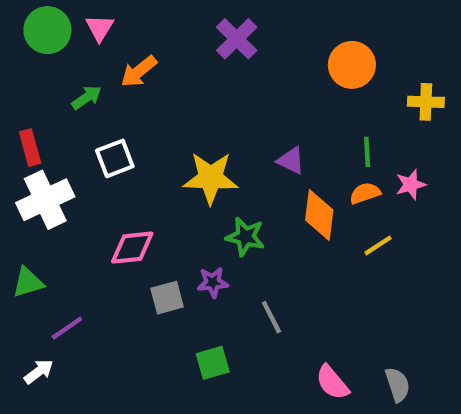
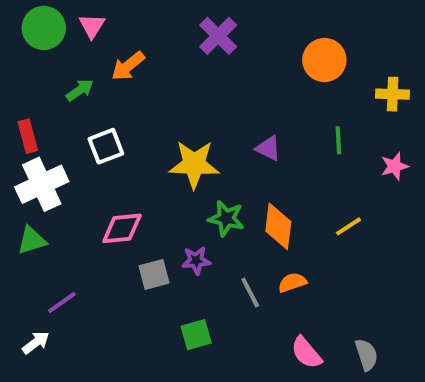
pink star: (411, 184) -> (395, 166), moved
orange semicircle: (365, 193) -> (292, 282), moved
orange diamond: (319, 215) -> (278, 226), moved
green triangle: (28, 282) -> (32, 240), moved

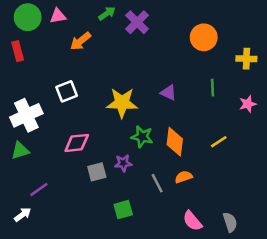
pink triangle: (92, 26) -> (58, 16), turned 48
green arrow: (80, 90) -> (107, 13), moved
red rectangle: (28, 136) -> (18, 51), moved

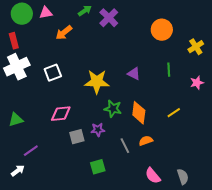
yellow cross: (246, 59) -> (196, 47), turned -35
white cross: (26, 115) -> (17, 67), moved

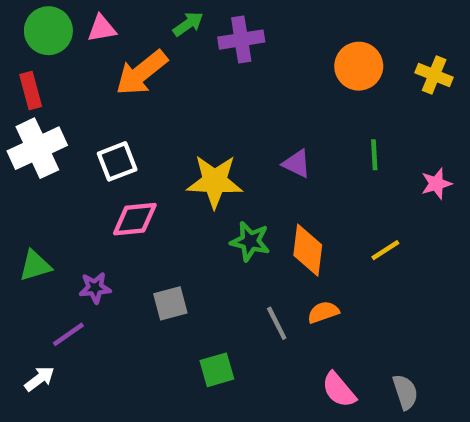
purple cross: (109, 18) -> (241, 40), turned 36
orange arrow: (64, 33) -> (141, 73), size x1.4
yellow cross: (196, 47) -> (434, 75), moved, turned -35
pink diamond: (61, 114) -> (135, 219), moved
purple star: (98, 130) -> (95, 288), moved

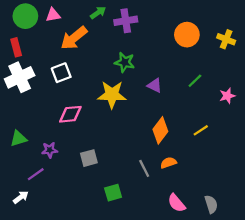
green line: (374, 155) -> (195, 81), turned 49
white square: (117, 161) -> (61, 73), moved
green star: (250, 241) -> (125, 62), moved
orange diamond: (308, 250) -> (160, 130), turned 30

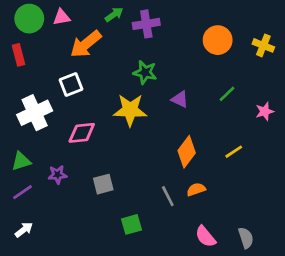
white cross: (20, 77) -> (35, 113), moved
purple line: (36, 174) -> (23, 192), moved

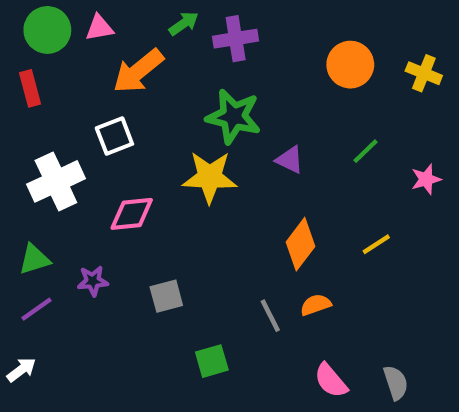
green star: (145, 72) -> (233, 117), size x1.4
white arrow: (24, 230) -> (21, 370), moved

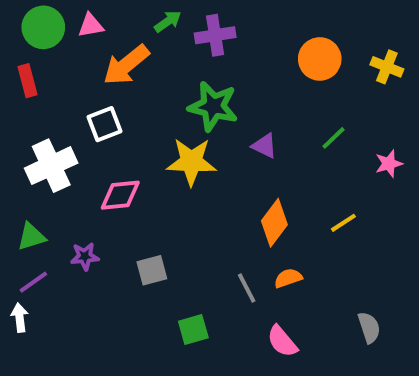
white arrow: (21, 370) -> (20, 318), moved, turned -60
pink semicircle: (331, 381) -> (282, 341), moved
gray semicircle: (396, 383) -> (369, 328), moved

